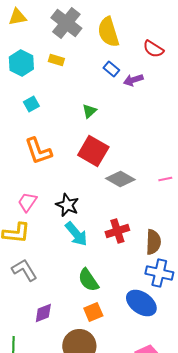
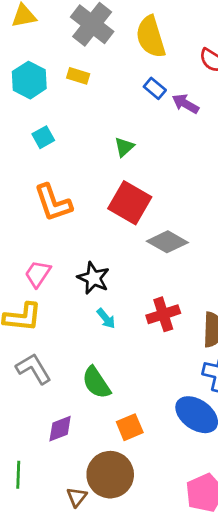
purple arrow: (133, 80) -> (186, 104), turned 48
cyan arrow: (76, 234) -> (106, 318), size x0.6
green semicircle: (88, 280) -> (96, 383), moved

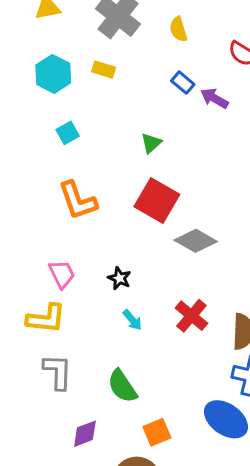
yellow semicircle: (151, 37) -> (178, 29), size x0.6
pink trapezoid: (38, 274) -> (62, 274), turned 120
black star: (93, 278) -> (119, 278), size x0.7
red cross: (163, 314) -> (191, 316), turned -32
gray L-shape: (34, 369) -> (58, 372), turned 33

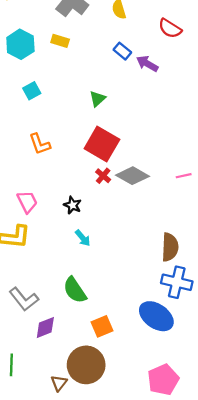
orange L-shape: (78, 201) -> (40, 144), size x0.7
red cross: (191, 316) -> (103, 176), moved, size x0.6
gray L-shape: (58, 372) -> (24, 299), moved, turned 140

